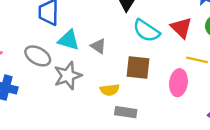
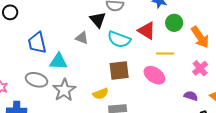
gray triangle: (98, 46) -> (82, 38), moved
pink ellipse: (178, 83) -> (154, 75), turned -50

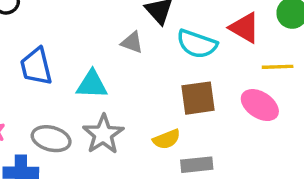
blue trapezoid: (37, 43) -> (36, 66), moved
gray ellipse: (37, 80) -> (51, 139), moved

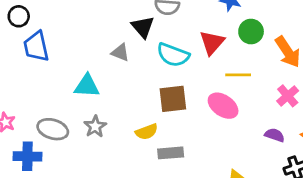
red triangle: (244, 28) -> (212, 42), turned 40
blue trapezoid: (36, 66) -> (36, 46), moved
gray star: (103, 134) -> (95, 126), size x0.7

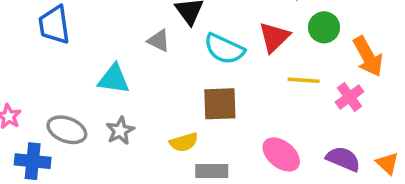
pink cross: (288, 96) -> (350, 97), moved
pink ellipse: (223, 106) -> (281, 154), moved
purple semicircle: (275, 135) -> (343, 159), size x1.4

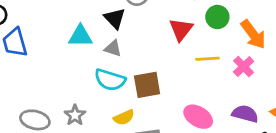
gray triangle: (159, 41) -> (113, 48), moved
cyan semicircle: (224, 49) -> (110, 80), moved
cyan triangle: (114, 79) -> (80, 36), moved

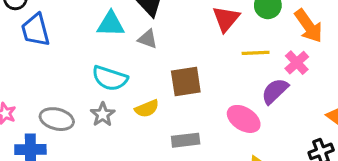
cyan semicircle: (110, 80) -> (110, 78), moved
purple semicircle: (245, 114) -> (275, 91), moved, turned -60
yellow semicircle: (124, 117) -> (147, 109), moved

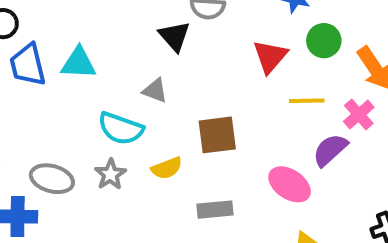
cyan triangle: (111, 24) -> (79, 63), moved
gray triangle: (148, 39) -> (155, 91), moved

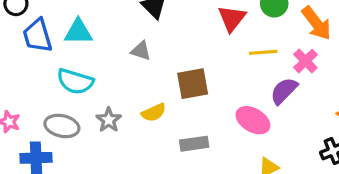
cyan semicircle: (121, 128) -> (75, 81), moved

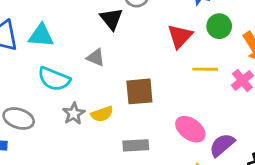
cyan semicircle: (75, 81) -> (54, 79), moved
purple semicircle: (284, 91) -> (222, 145), moved
gray star: (109, 120) -> (74, 114), moved

